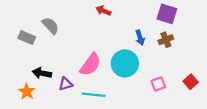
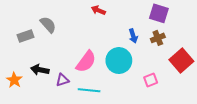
gray rectangle: (27, 38) -> (26, 36), turned -42
red square: (191, 82) -> (181, 61), moved, size x1.6
orange star: (27, 91) -> (14, 80), moved

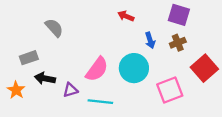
red arrow: (98, 10) -> (126, 16), moved
gray rectangle: (26, 36) -> (29, 58), moved
pink square: (151, 80) -> (170, 90), size x1.6

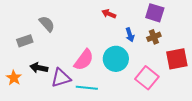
gray rectangle: (29, 58) -> (25, 41), moved
red square: (204, 68) -> (177, 59), turned 30
purple triangle: (70, 90) -> (61, 78), size x1.5
pink square: (170, 90) -> (147, 78), turned -30

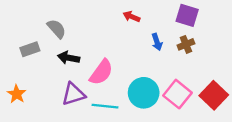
cyan circle: (116, 59) -> (144, 93), moved
red square: (177, 59) -> (214, 95), moved, turned -35
black arrow: (39, 68) -> (69, 58), moved

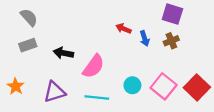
red arrow: (132, 17) -> (123, 29), moved
gray semicircle: (57, 29) -> (29, 17), moved
cyan circle: (144, 93) -> (132, 85), size x0.6
purple triangle: (73, 94) -> (55, 92), moved

